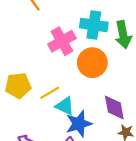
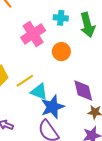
cyan cross: (94, 25) -> (61, 18), size x0.6
orange circle: (92, 63) -> (61, 52), size x0.7

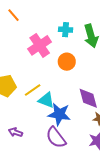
blue star: (52, 107) -> (59, 114), turned 30

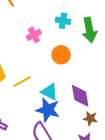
pink cross: (40, 45) -> (34, 35), size x0.6
cyan triangle: (46, 100) -> (49, 92), moved

